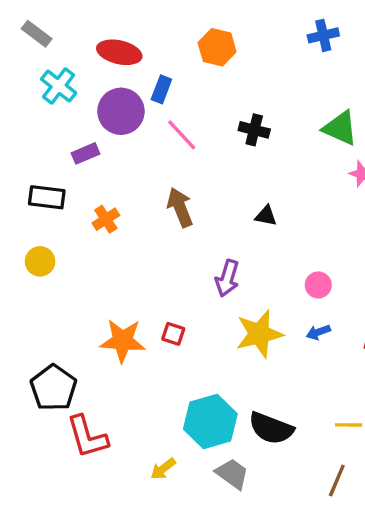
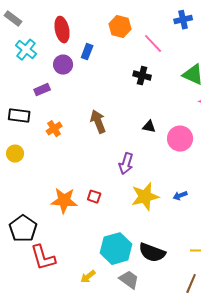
red ellipse: (119, 52) -> (62, 30), turned 65
purple circle: (121, 111) -> (63, 65), size x0.7
pink line: (182, 135) -> (153, 44), moved
pink circle: (318, 285) -> (180, 139), moved, size x1.6

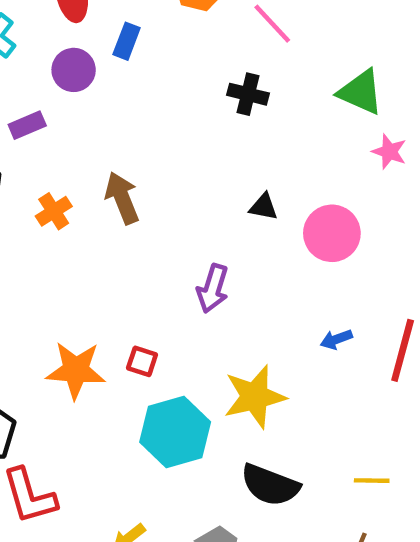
brown arrow: (98, 122) -> (122, 198), moved
blue arrow: (180, 196) -> (336, 339), moved
yellow star: (145, 197) -> (255, 397), moved
cyan hexagon: (116, 249) -> (175, 432), moved

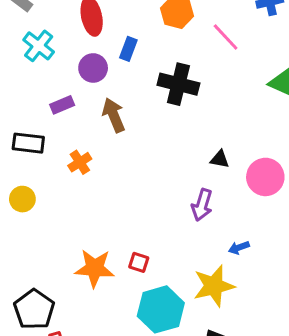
black cross: (248, 94) -> (178, 84), moved, size x1.5
brown arrow: (122, 198) -> (114, 115), moved
purple arrow: (213, 289) -> (202, 205), moved
blue arrow: (336, 339) -> (239, 248), moved

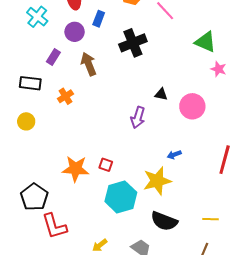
black cross: (178, 84) -> (133, 43), turned -36
purple rectangle: (62, 105) -> (53, 57), turned -35
purple arrow: (202, 205) -> (138, 117), moved

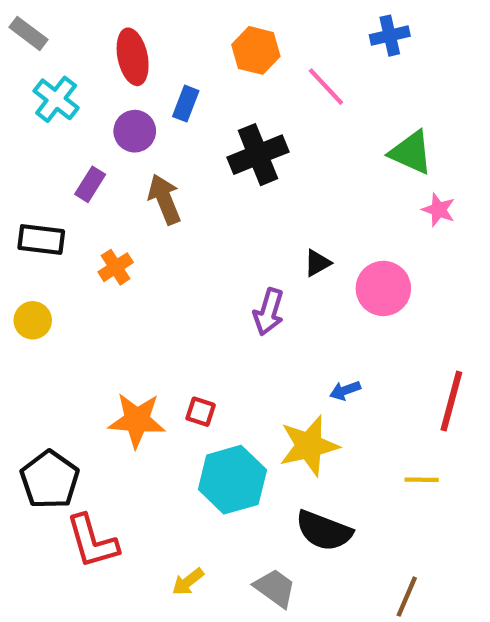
black triangle: (161, 94) -> (317, 263), turned -40
yellow line: (210, 219) -> (422, 480), moved

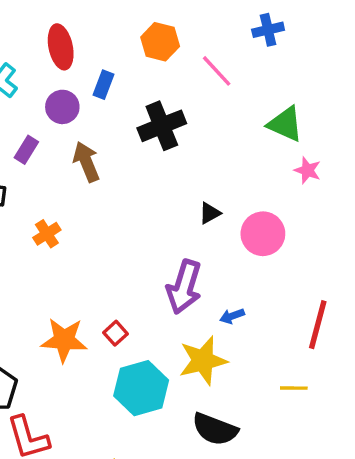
orange cross: (116, 267) -> (47, 234), moved
purple arrow: (269, 312) -> (184, 287), moved, size x1.4
red square: (201, 412) -> (115, 333), turned 30

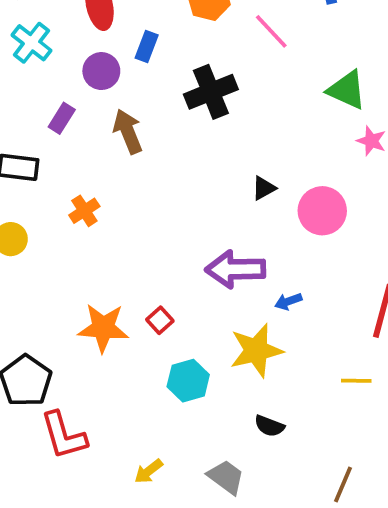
purple arrow: (184, 287) -> (235, 269), turned 72
cyan hexagon: (141, 388) -> (188, 381), size x0.7
black semicircle: (215, 429) -> (269, 426), size x0.6

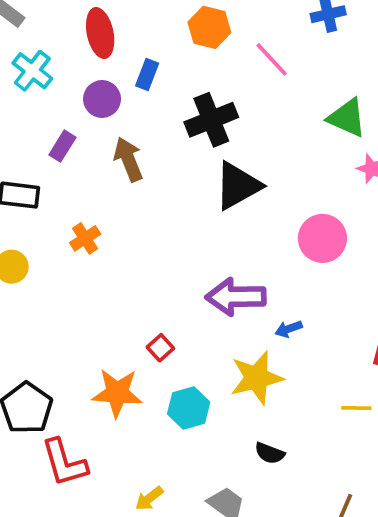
black triangle: (264, 188) -> (238, 186), moved, size x2.0
orange star: (103, 328) -> (117, 393), moved

